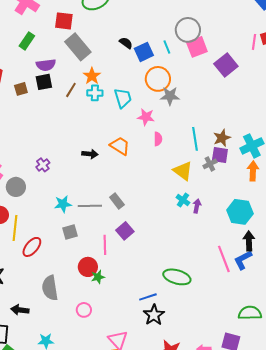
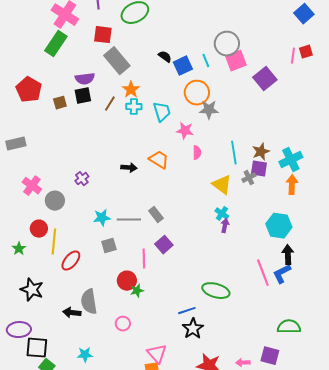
green rectangle: (27, 41) -> (56, 44), moved, size x1.4
purple arrow: (197, 206) -> (225, 226), moved
black arrow: (20, 310) -> (72, 313), moved

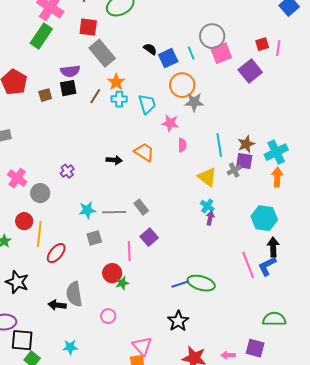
red square: (306, 52) -> (262, 44), moved
blue line: (187, 311) -> (180, 284), moved

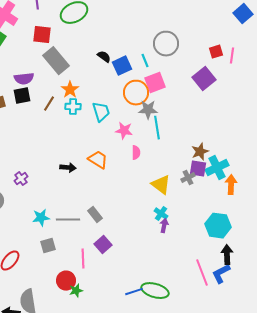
pink square: (221, 53) -> (155, 83), moved
cyan line: (219, 145) -> (157, 128), moved
cyan cross: (276, 152) -> (217, 168), moved

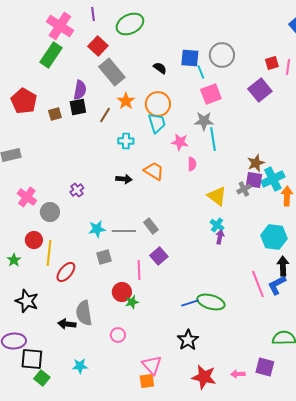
red square: (42, 35) -> (98, 46), turned 36
blue square: (122, 66) -> (190, 58), moved, turned 30
purple semicircle: (24, 79) -> (80, 90), turned -72
orange circle: (136, 93) -> (158, 104), moved
cyan cross: (73, 107) -> (126, 141), moved

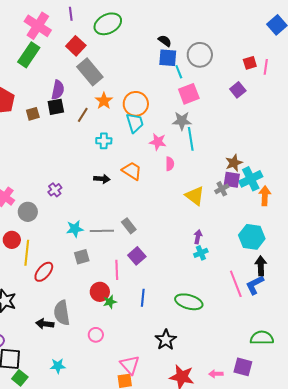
black semicircle: (160, 68) -> (165, 41), moved
purple square: (260, 90) -> (238, 90), size x0.7
cyan cross: (217, 225) -> (201, 253), moved, turned 32
blue line: (190, 303) -> (143, 298), moved, turned -66

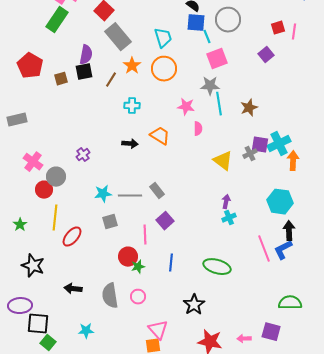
cyan trapezoid: (135, 123) -> (163, 38), moved
brown star: (234, 163) -> (249, 108), moved
red circle: (12, 240) -> (44, 190), moved
gray semicircle: (62, 313) -> (110, 296), moved
pink circle: (96, 335) -> (138, 297), moved

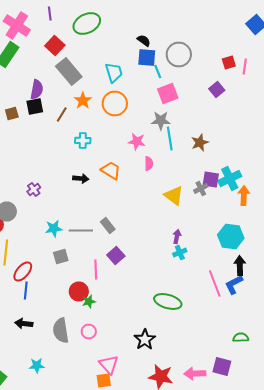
blue line: (171, 263) -> (26, 290), moved
green semicircle: (290, 303) -> (241, 338), size x0.7
pink arrow: (244, 339) -> (195, 374), size x1.5

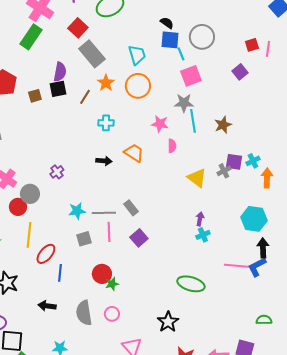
cyan cross: (230, 178) -> (253, 161), size x0.6
pink line: (96, 270) -> (109, 232), moved
pink line: (215, 284) -> (238, 266), turned -64
blue line: (26, 290) -> (60, 273), moved

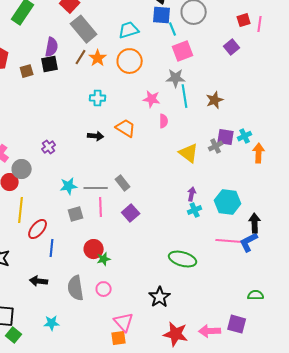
cyan trapezoid: (137, 55) -> (129, 30), turned -90
brown line: (85, 97) -> (81, 57), moved
cyan hexagon: (254, 219) -> (228, 202), moved

